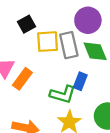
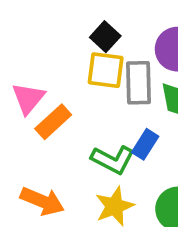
black square: (26, 24) -> (105, 37), moved, turned -30

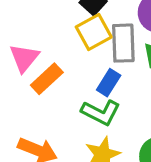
yellow square: (106, 70) -> (94, 32), turned -36
blue rectangle: (145, 144) -> (109, 83), moved

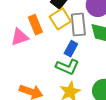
pink triangle: (24, 58) -> (20, 37), turned 36
orange rectangle: (47, 79) -> (35, 25), moved, turned -66

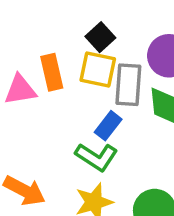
yellow square: (60, 19) -> (98, 70), turned 35

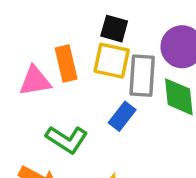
black square: (100, 37) -> (114, 29), turned -32
green L-shape: (96, 157) -> (67, 139), moved

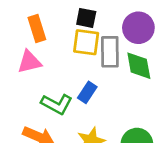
orange rectangle: (66, 64) -> (37, 28), moved
blue rectangle: (122, 116) -> (87, 92), moved

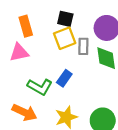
yellow square: (86, 42) -> (65, 38), turned -30
gray rectangle: (110, 52) -> (83, 46), size x0.7

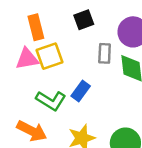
black square: (65, 19) -> (84, 20), turned -35
yellow square: (65, 38) -> (50, 56), moved

